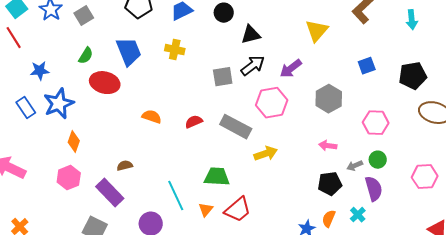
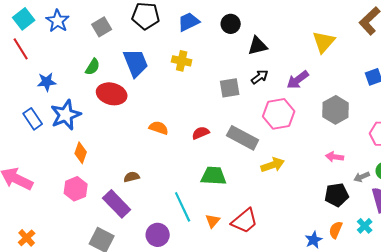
gray square: (84, 16) -> (102, 27), moved
black arrow: (253, 66) -> (260, 77), size x0.7
green trapezoid: (217, 177) -> (214, 176), moved

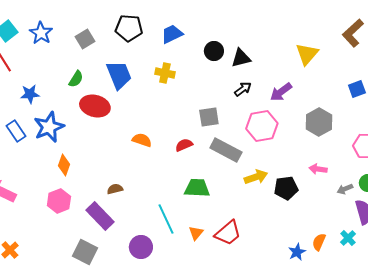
black circle: (231, 24) -> (214, 51), moved
gray square: (230, 88) -> (209, 117), moved
black pentagon: (337, 195) -> (286, 188), moved

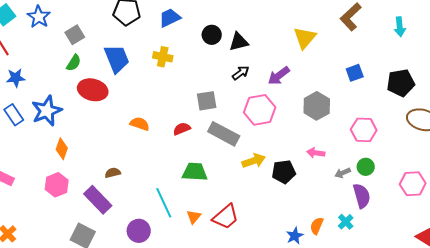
gray square: (85, 39) -> (75, 35), moved
blue star: (30, 94) -> (16, 78), moved

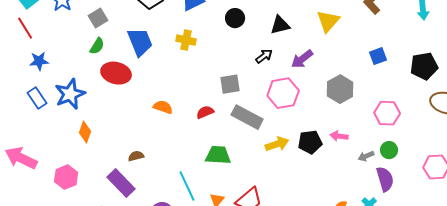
black triangle: (239, 42) -> (280, 25), moved
black pentagon: (284, 172) -> (310, 142), moved
pink hexagon: (57, 185) -> (66, 177), moved

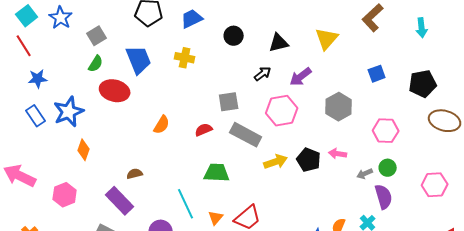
orange semicircle: (163, 107) -> (162, 125), turned 102
black pentagon: (310, 142) -> (309, 160), turned 30

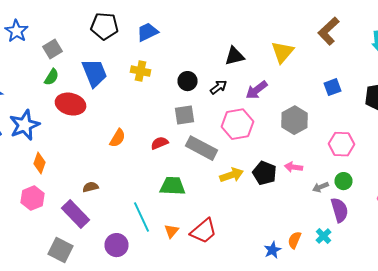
black circle: (234, 36) -> (188, 81), moved
pink hexagon: (65, 195) -> (32, 198), moved

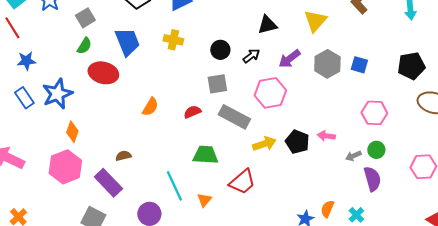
blue square: (332, 87) -> (359, 65), moved, turned 36
gray hexagon: (294, 120) -> (327, 64), moved
pink hexagon: (32, 198) -> (65, 167), size x1.4
red trapezoid: (204, 231) -> (242, 182), moved
cyan cross: (324, 236) -> (356, 215), moved

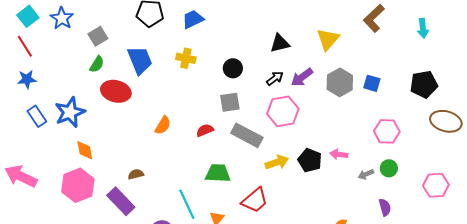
black arrow: (251, 56) -> (275, 78), moved
blue star: (26, 61) -> (27, 79), moved
orange diamond: (72, 132) -> (85, 150), turned -30
purple semicircle: (372, 179) -> (385, 207), moved, size x0.7

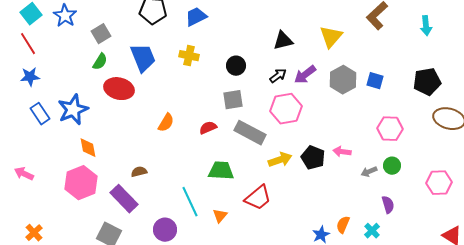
pink arrow: (21, 176) -> (24, 174), size x0.6

